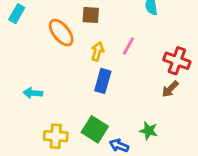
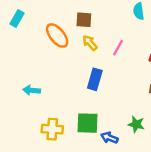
yellow arrow: (97, 51) -> (90, 43), moved, turned -56
green square: (95, 129) -> (88, 123), turned -30

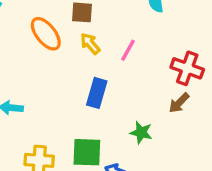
green star: (136, 124) -> (141, 132), moved

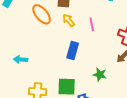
pink line: (128, 50) -> (92, 24), turned -40

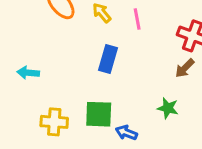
green star: (100, 75) -> (168, 108), moved

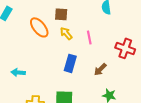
brown arrow: (185, 68) -> (100, 69), moved

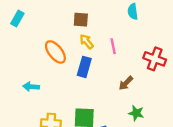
orange ellipse: (39, 27) -> (55, 52), moved
blue rectangle: (70, 63) -> (84, 67), moved

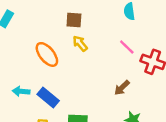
pink line: (113, 46) -> (127, 47), moved, turned -35
blue rectangle: (84, 67) -> (48, 98), moved, turned -66

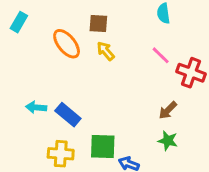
orange ellipse: (47, 54) -> (67, 44), moved
brown arrow: (122, 88) -> (168, 110), moved

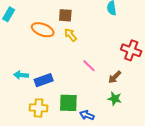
orange ellipse: (67, 44) -> (43, 30), turned -30
pink line: (161, 55) -> (89, 66), moved
blue rectangle: (68, 115) -> (44, 80), turned -60

